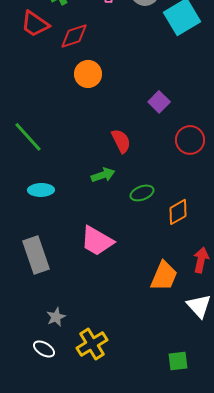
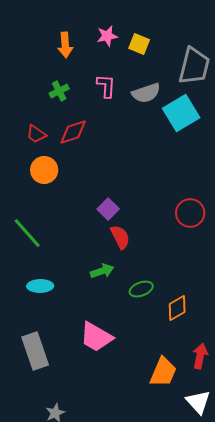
red trapezoid: (35, 24) -> (36, 134), moved, size x0.7
orange circle: (88, 74) -> (44, 170), moved
purple square: (159, 102) -> (108, 209), moved
red circle: (190, 140) -> (190, 213), moved

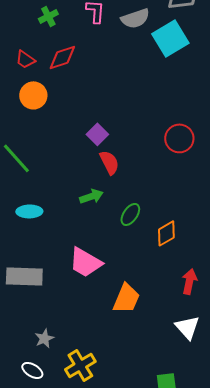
green ellipse: (141, 289) -> (130, 214), turned -35
gray rectangle: (35, 351) -> (24, 276), turned -69
orange trapezoid: (163, 372) -> (126, 298), moved

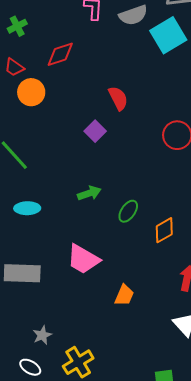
green cross: (48, 16) -> (17, 26), moved
red trapezoid: (25, 59) -> (14, 67), moved
red semicircle: (109, 162) -> (118, 98), moved
orange trapezoid: (126, 298) -> (124, 295), size x0.7

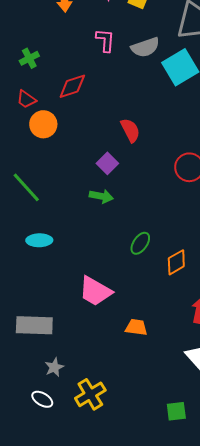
green arrow: (89, 193) -> (101, 196), moved, turned 30
gray rectangle: (22, 273) -> (34, 325), moved
orange trapezoid: (124, 295) -> (136, 327), turned -105

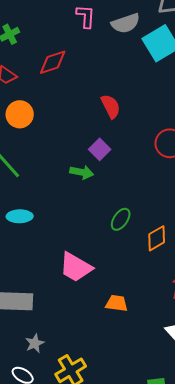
orange circle: (43, 124) -> (20, 114), moved
purple square: (107, 163) -> (100, 149), moved

